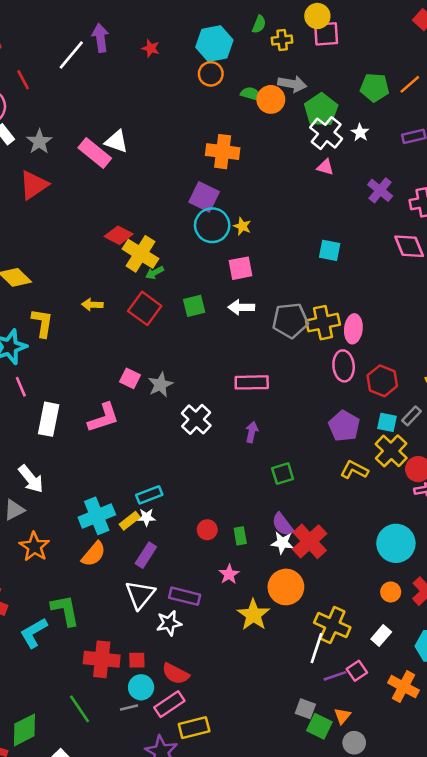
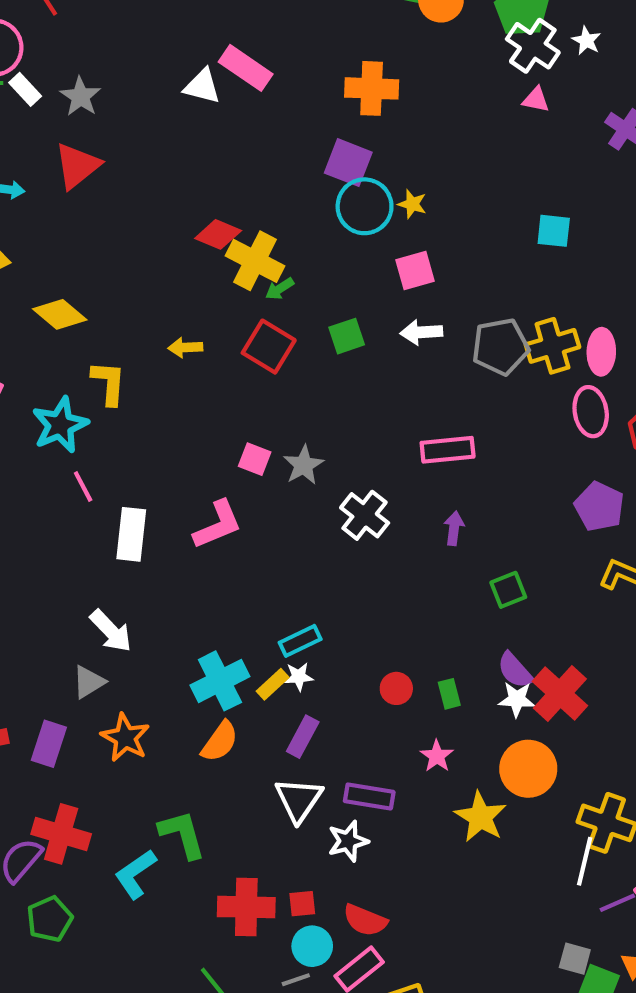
pink rectangle: (95, 153) -> (246, 68), moved

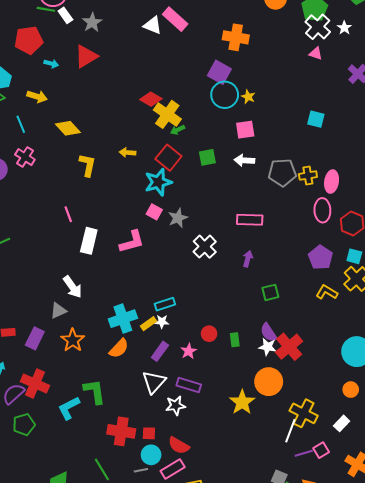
yellow cross: (553, 346) -> (308, 175), size x0.7
cyan star: (60, 425) -> (158, 182), moved
pink star: (437, 756) -> (189, 351), moved

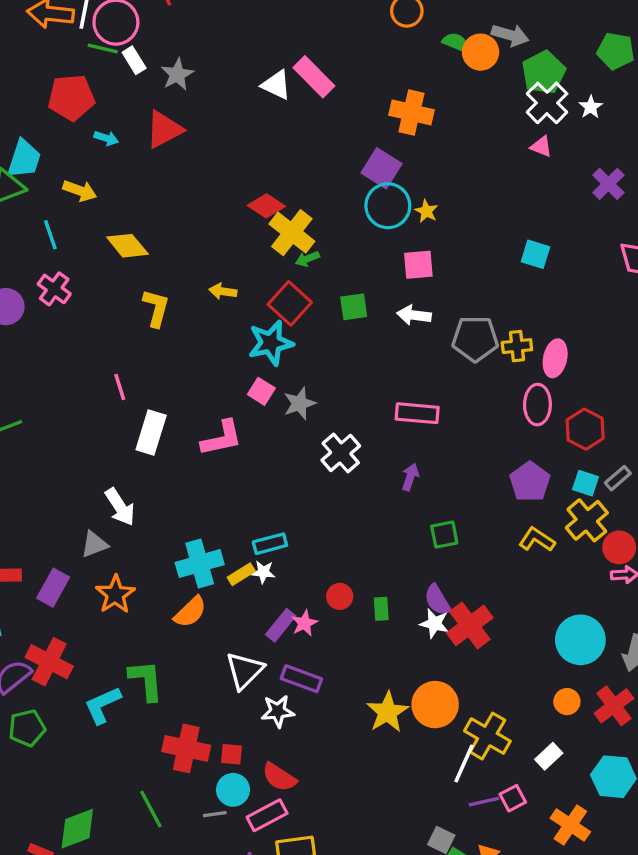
purple rectangle: (160, 351) -> (281, 625), moved
orange circle: (269, 382) -> (435, 705), moved

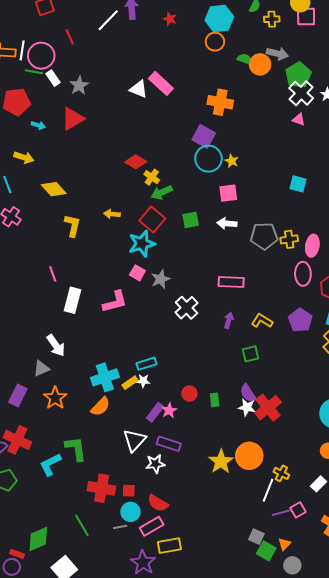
yellow cross: (292, 233) -> (152, 177), size x0.6
green arrow: (307, 259) -> (162, 192), size x1.5
yellow L-shape: (537, 540) -> (262, 321), moved
yellow cross: (487, 736) -> (281, 473), size x0.6

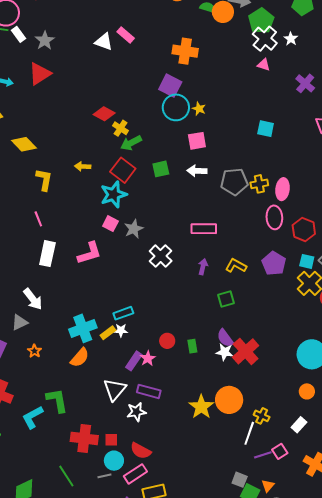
pink rectangle: (161, 83) -> (126, 35), size x0.7
pink line: (53, 274) -> (38, 219), moved
orange star: (55, 398) -> (34, 351), size x0.6

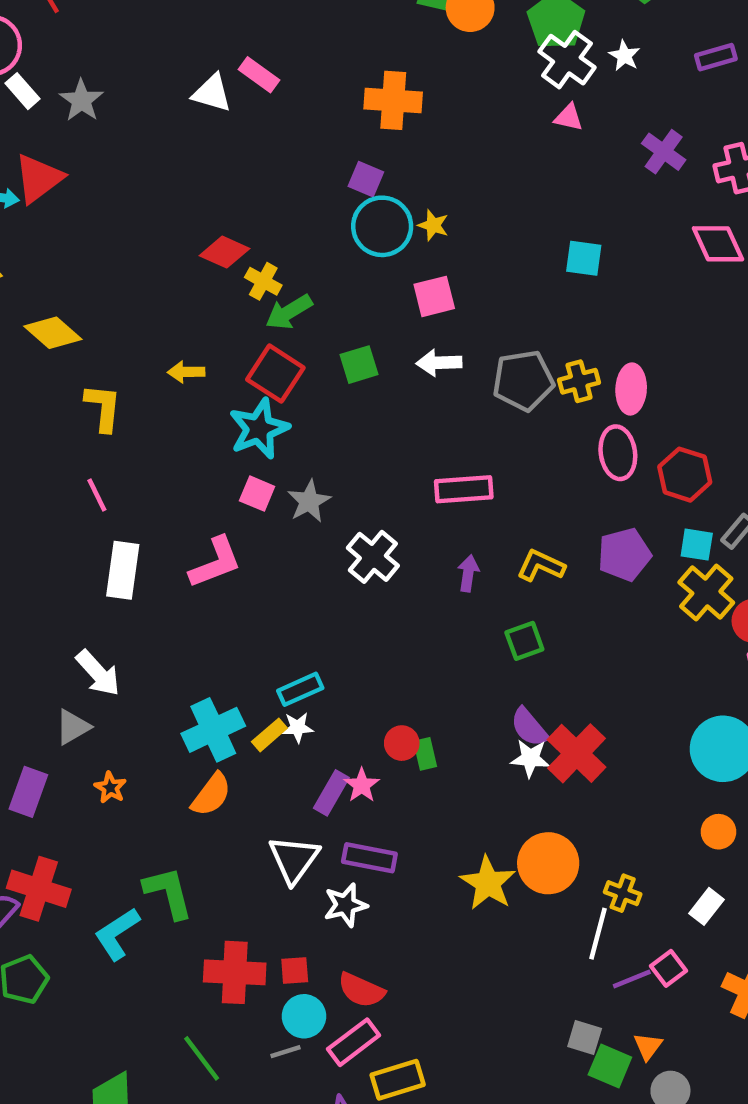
red triangle: (40, 74) -> (39, 178), moved
purple square: (170, 86) -> (366, 179), size x0.7
purple pentagon: (274, 263) -> (624, 554), turned 30
green rectangle: (192, 346) -> (425, 754), moved

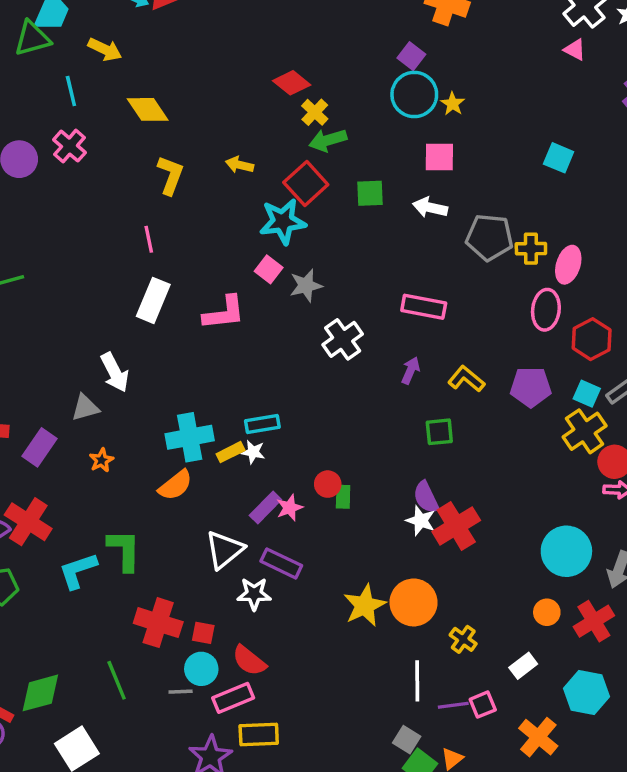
white line: (598, 934) -> (417, 681), moved, turned -30

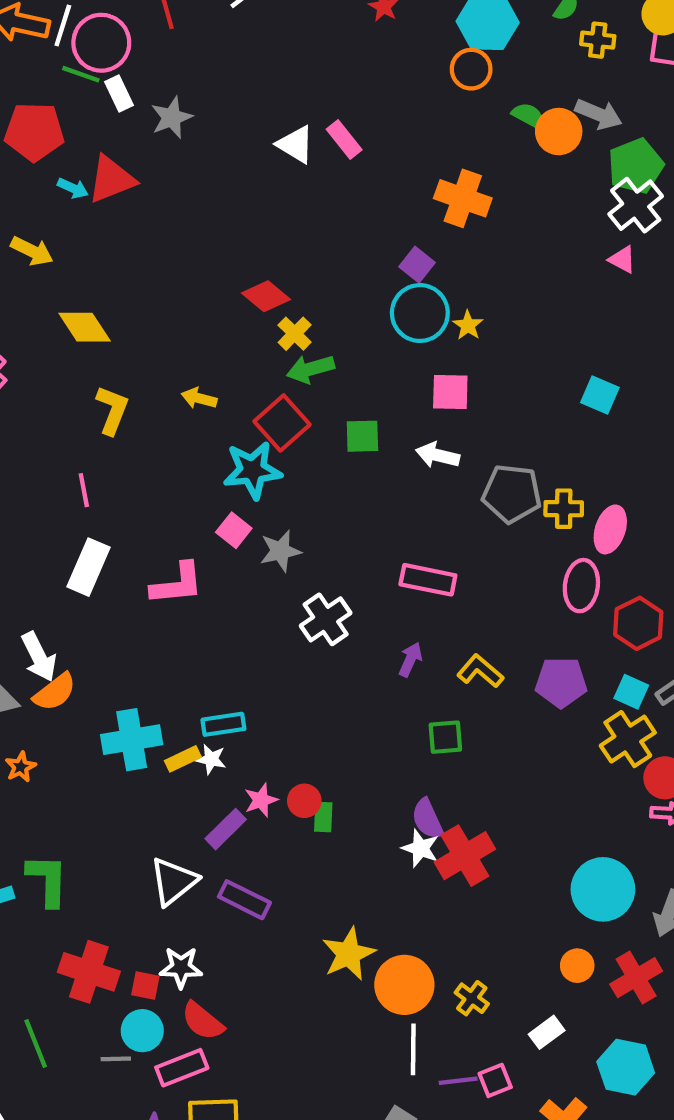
orange semicircle: (175, 485) -> (55, 692), moved
pink star: (290, 508) -> (261, 800), moved
white star: (254, 594) -> (181, 967), moved
orange circle: (414, 602) -> (404, 985), moved

